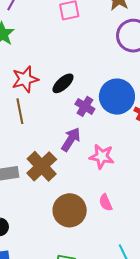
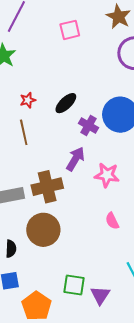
red star: (25, 79) -> (28, 100), size x0.6
brown cross: (42, 166) -> (47, 187), turned 32
brown circle: (70, 210) -> (43, 230), moved

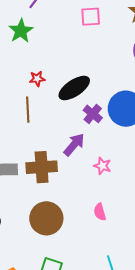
black ellipse: (66, 103) -> (74, 88), size x1.4
pink star: (107, 175) -> (102, 166), size x0.7
brown circle: (43, 230) -> (46, 218), moved

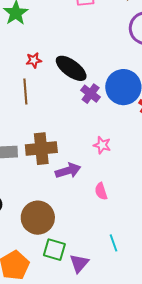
black ellipse: (74, 88) -> (71, 68), turned 72
purple arrow: (74, 145) -> (68, 171), moved, turned 35
brown circle: (46, 218) -> (38, 218), moved

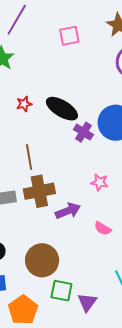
brown line: (25, 92) -> (29, 157), moved
pink semicircle: (101, 191) -> (103, 228), turned -36

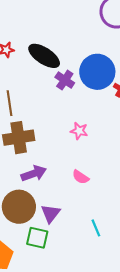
purple arrow: (68, 211) -> (34, 173), moved
purple triangle: (87, 302) -> (51, 213), moved

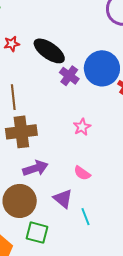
pink star: (79, 131) -> (82, 127), turned 30
purple triangle: (51, 213) -> (63, 199), moved, turned -30
cyan line: (96, 228) -> (86, 217), moved

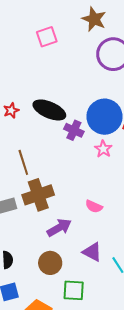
pink star: (82, 127) -> (103, 149), moved
pink semicircle: (82, 173) -> (94, 206), moved
brown circle: (20, 201) -> (50, 263), size x0.7

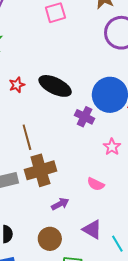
purple cross: (74, 130) -> (85, 117), moved
pink star: (103, 149) -> (112, 147), moved
purple arrow: (59, 228) -> (60, 204), size x0.7

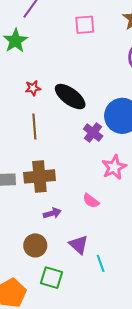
brown line: (27, 137) -> (34, 127), moved
pink star: (112, 147) -> (114, 167), size x1.4

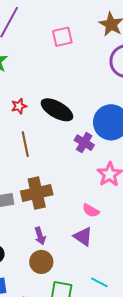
purple arrow: (52, 213) -> (40, 236), moved, turned 96
purple triangle: (79, 245) -> (83, 237), moved
cyan line: (101, 263) -> (99, 282), moved, turned -36

